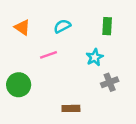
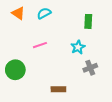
cyan semicircle: (62, 26) -> (44, 13), moved
orange triangle: (22, 27) -> (18, 13), moved

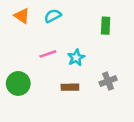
cyan star: (78, 47) -> (76, 58), moved
brown rectangle: (58, 89) -> (70, 87), moved

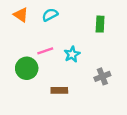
green circle: (18, 83) -> (27, 68), moved
brown rectangle: (70, 87) -> (59, 90), moved

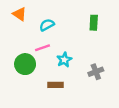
cyan semicircle: (50, 15) -> (47, 25), moved
cyan star: (72, 54) -> (64, 60), moved

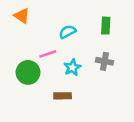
cyan semicircle: (47, 25) -> (67, 32), moved
gray cross: (96, 72) -> (104, 61), moved, turned 32

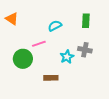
orange triangle: (22, 16) -> (12, 19), moved
cyan star: (72, 67) -> (67, 57), moved

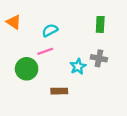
cyan semicircle: (55, 26) -> (50, 30), moved

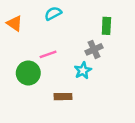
cyan semicircle: (50, 30) -> (53, 13), moved
gray cross: (99, 58) -> (94, 49), moved, turned -35

